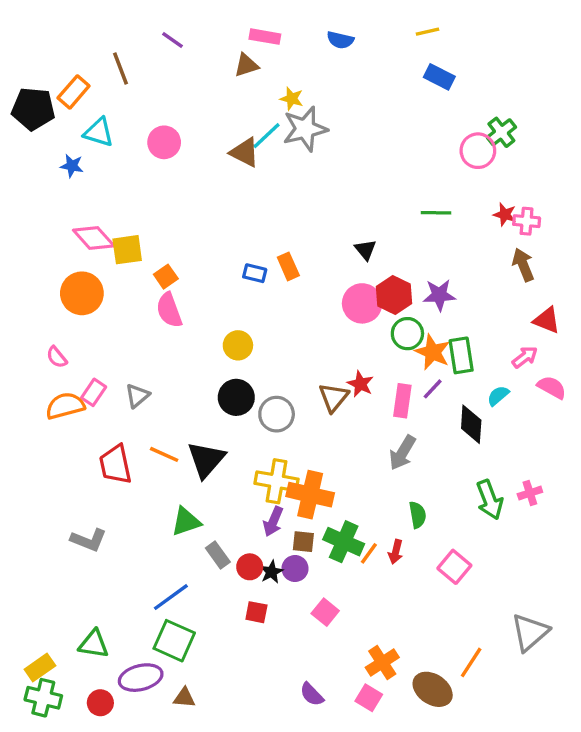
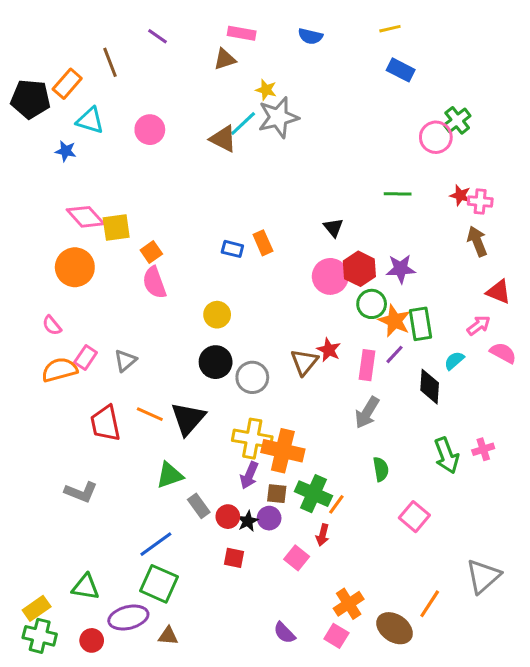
red arrow: (396, 552) -> (323, 535), moved

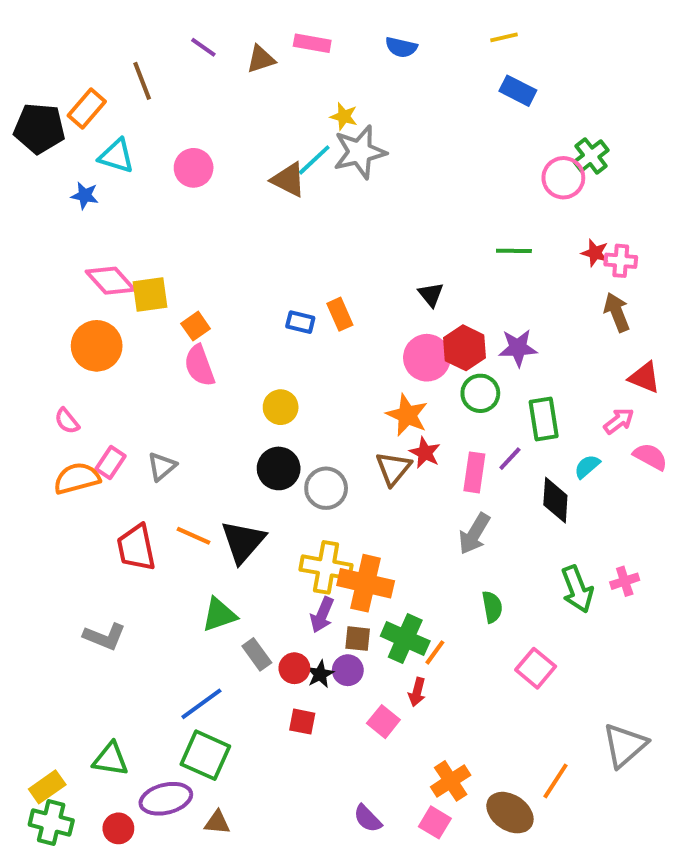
brown triangle: (225, 59) -> (261, 59), moved
orange star: (395, 321) -> (407, 415), moved

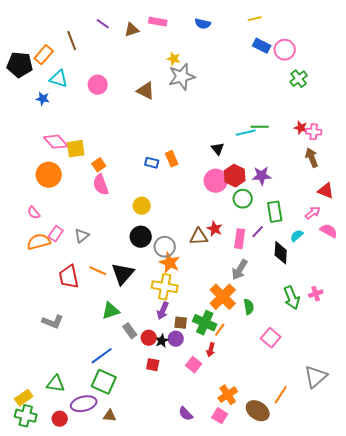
cyan line: (314, 160) -> (246, 133), moved, turned 30
pink circle: (563, 178) -> (285, 50), moved
orange star: (407, 415) -> (170, 263), moved
brown triangle: (393, 468) -> (199, 237), turned 48
orange cross: (366, 583) -> (223, 297), moved, turned 32

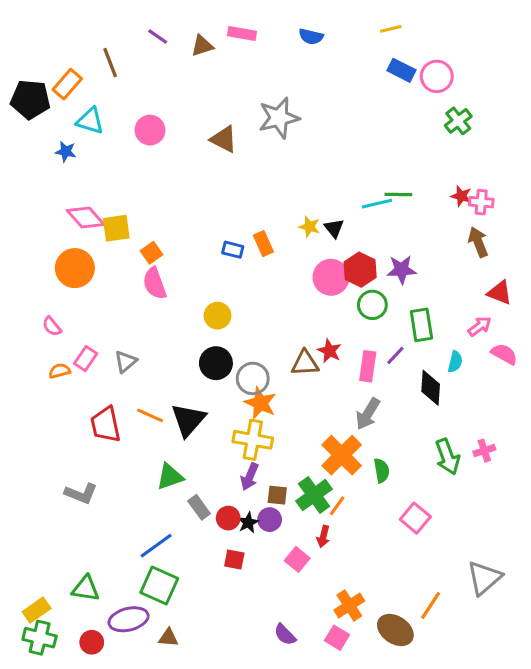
yellow star: (174, 59) -> (309, 227), moved
cyan semicircle: (297, 236) -> (455, 362), turned 144
orange semicircle: (39, 242) -> (60, 371), size x0.6
green cross: (205, 323) -> (314, 495), turned 30

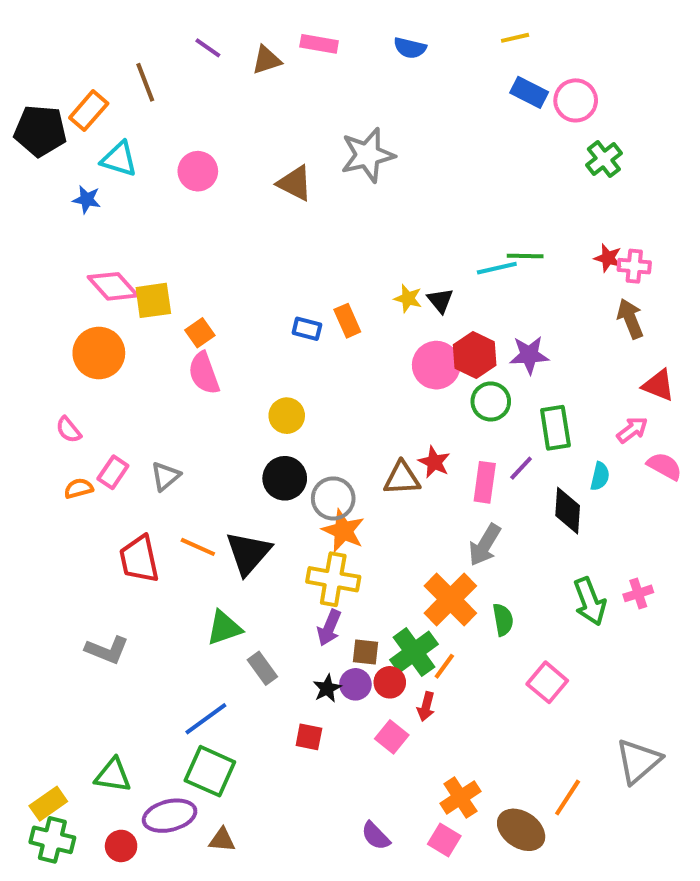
red circle: (228, 518) -> (390, 682), moved

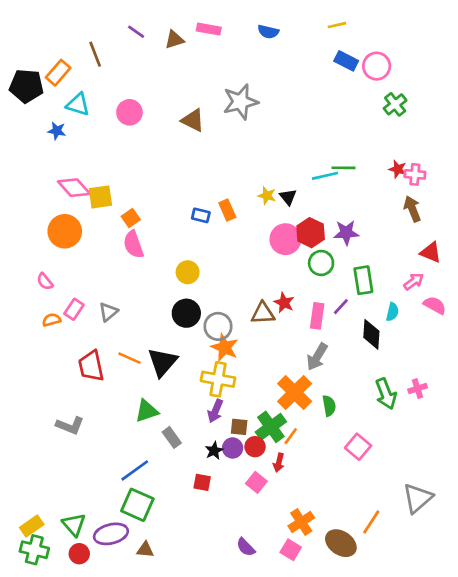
green triangle: (113, 775) -> (74, 525), moved, turned 40

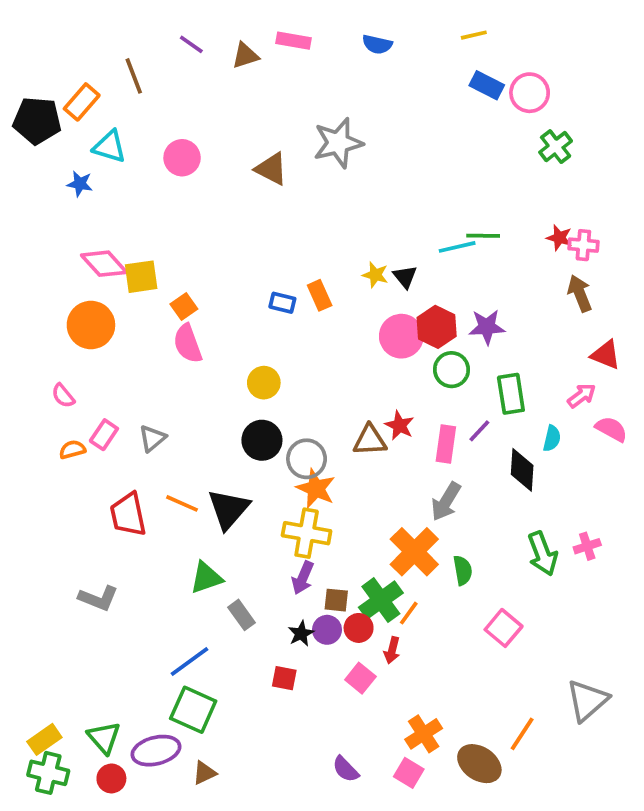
brown triangle: (145, 550) -> (204, 773), turned -30

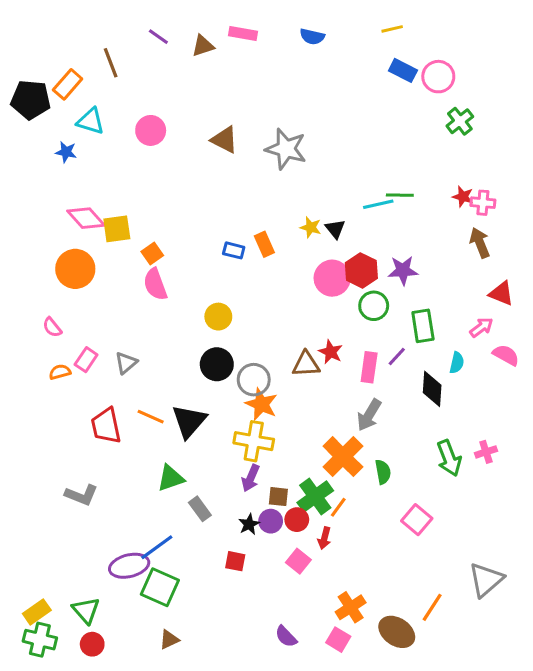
gray star: (338, 143) -> (286, 149), moved, turned 30
purple ellipse: (156, 751) -> (129, 566), moved

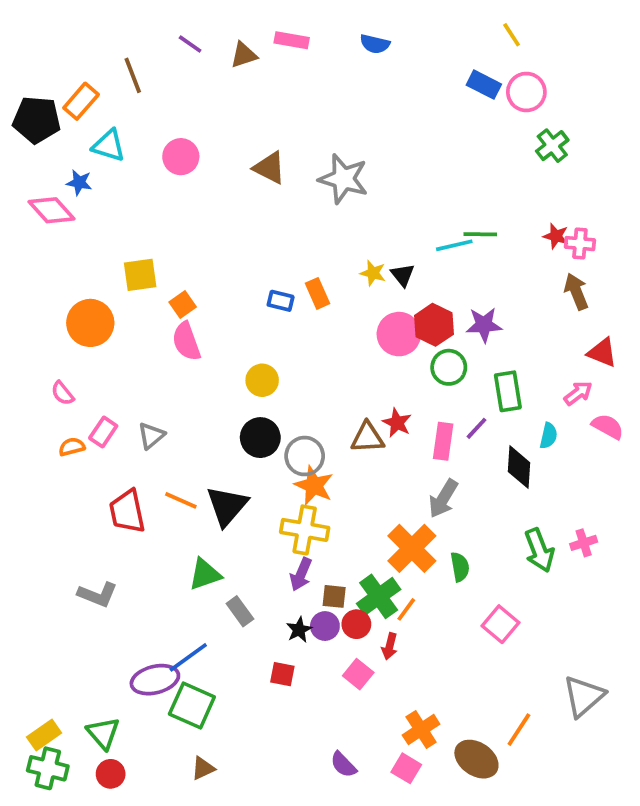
yellow line: (392, 29) -> (512, 35), moved, turned 70
pink diamond: (86, 218) -> (51, 210), moved

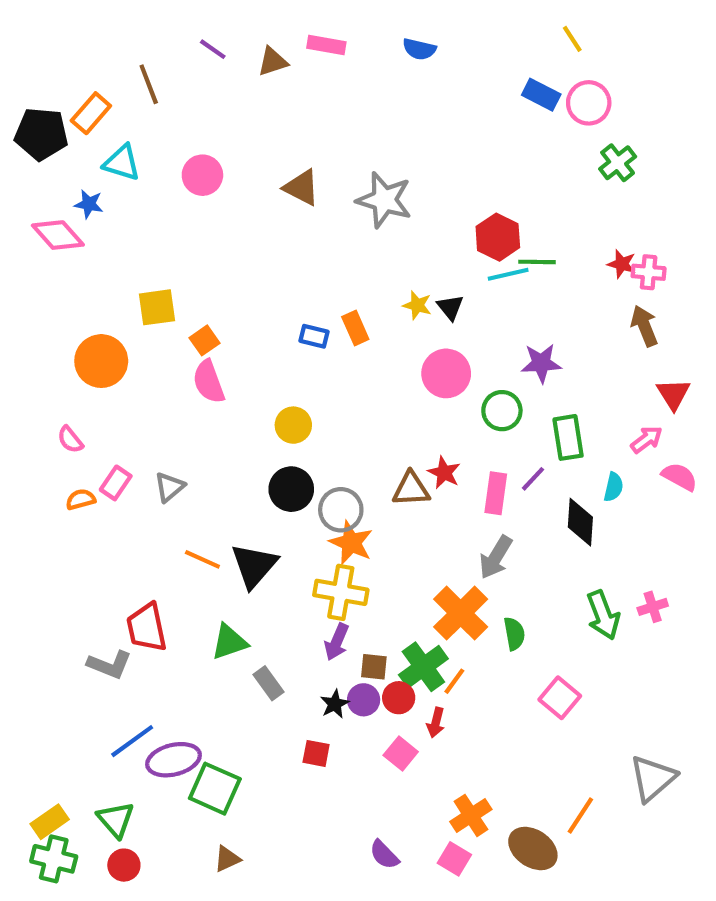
red hexagon: (434, 325) -> (498, 237), moved
red triangle: (602, 353) -> (673, 394), turned 36
red trapezoid: (127, 511) -> (147, 627), moved
blue line: (188, 657) -> (132, 741), moved

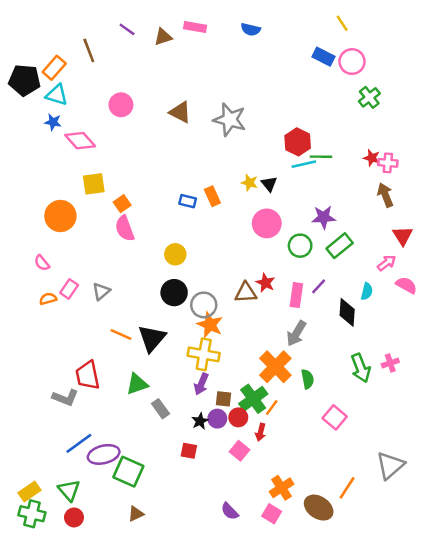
cyan triangle: (122, 163) -> (57, 95), moved
pink diamond: (58, 235) -> (80, 141), moved
green rectangle: (568, 437) -> (340, 246), moved, turned 60

